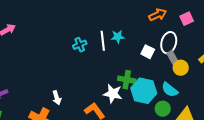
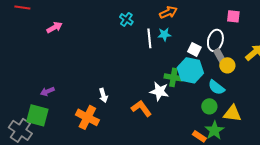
orange arrow: (158, 15) -> (168, 12), moved
pink square: (187, 19) -> (233, 16), turned 32
cyan cross: (80, 45) -> (126, 19), moved, turned -32
cyan hexagon: (144, 91) -> (190, 70), moved

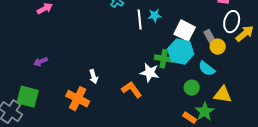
white ellipse: (215, 40) -> (232, 22), moved
white square: (194, 49) -> (185, 31), size x1.5
purple arrow: (47, 91) -> (41, 62), moved
green circle: (209, 106) -> (192, 88), moved

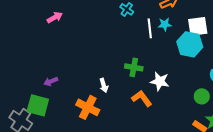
white square: (185, 31) -> (198, 26), moved, turned -35
cyan hexagon: (181, 52) -> (190, 44), moved
green cross: (164, 59) -> (134, 67), moved
purple arrow: (41, 62) -> (51, 81), moved

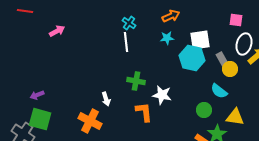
white line: (150, 28) -> (126, 42), moved
purple arrow: (51, 81) -> (37, 95), moved
orange L-shape: (142, 98) -> (144, 112), turned 30

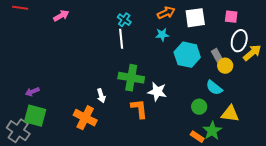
pink arrow: (57, 31) -> (61, 16), moved
white square: (200, 40) -> (195, 18), moved
green cross: (136, 81) -> (131, 78), size x1.4

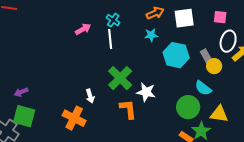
pink arrow: (61, 16) -> (83, 29), moved
green cross: (131, 78) -> (120, 78), turned 35
green circle: (199, 107) -> (188, 107), size x1.5

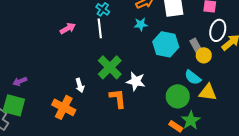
pink arrow: (83, 29) -> (68, 28), moved
purple arrow: (21, 92) -> (20, 81), moved
yellow triangle: (219, 114) -> (208, 92), moved

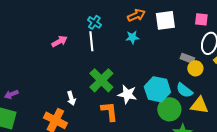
cyan hexagon: (166, 44) -> (157, 89), moved
gray rectangle: (196, 45) -> (187, 58), turned -40

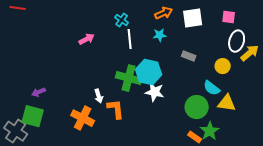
white line: (91, 41) -> (130, 39), moved
gray rectangle: (187, 58) -> (189, 56), moved
green cross: (101, 80) -> (129, 78), turned -30
cyan hexagon: (157, 89) -> (149, 72), moved
orange L-shape: (109, 111) -> (116, 109), moved

